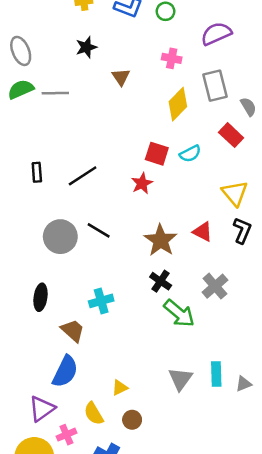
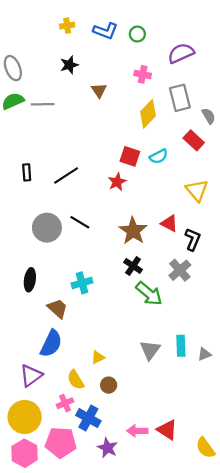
black L-shape: (242, 230) -> (193, 239), moved
pink cross: (66, 435) -> (65, 403), moved

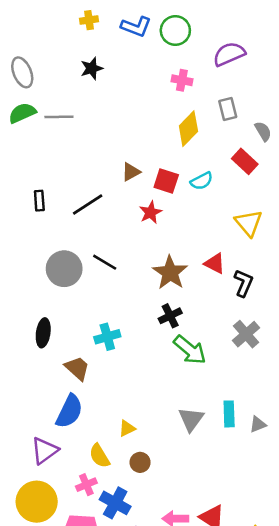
green circle: (137, 34) -> (175, 30), size x1.5
brown triangle: (99, 90) -> (131, 172), moved, turned 35
gray rectangle: (180, 98) -> (228, 109), size x0.7
black cross: (133, 266) -> (170, 316), turned 30
gray cross: (180, 270) -> (246, 334), moved

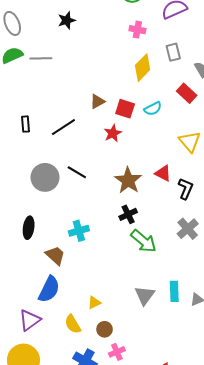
pink cross: (86, 485) -> (117, 352), moved

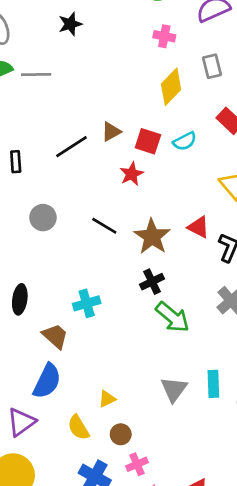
black line: (63, 127) -> (72, 147), moved
black line: (77, 172) -> (104, 226), moved
gray circle: (45, 177) -> (43, 218), moved, size x0.7

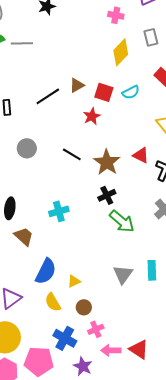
brown trapezoid: (55, 336) -> (24, 236), moved
blue semicircle: (47, 381) -> (46, 271), moved

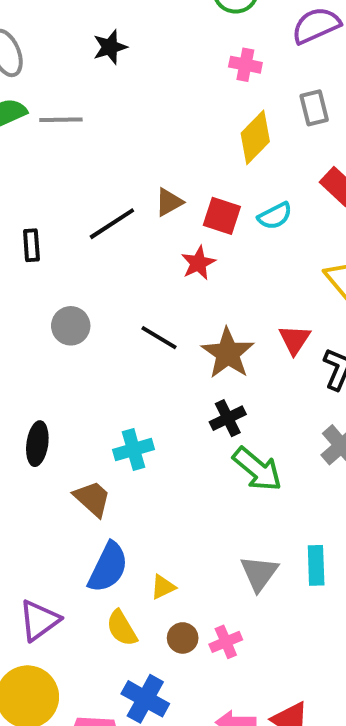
red triangle: (141, 155) -> (295, 340), turned 36
brown trapezoid: (24, 236) -> (92, 499), moved
pink cross: (96, 329) -> (226, 642), moved

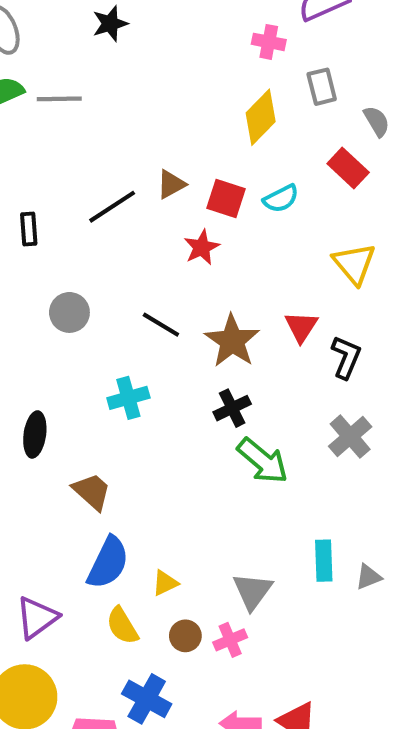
pink cross: (245, 65) -> (269, 42), moved
cyan cross: (134, 449) -> (128, 398), moved
gray triangle: (259, 573) -> (252, 591), moved

